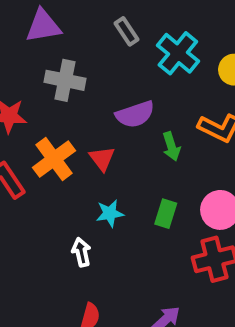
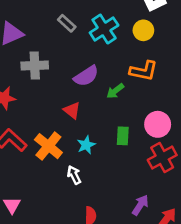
cyan cross: (178, 53) -> (104, 29), turned 32
green arrow: (171, 146) -> (115, 91), turned 84
orange cross: (54, 159) -> (48, 146), moved

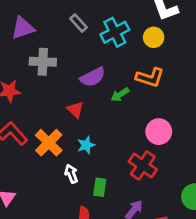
green rectangle: (123, 136) -> (100, 187), moved
red cross: (162, 157) -> (143, 166), moved, turned -32

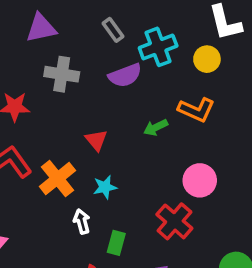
purple semicircle: (93, 77) -> (125, 75), moved

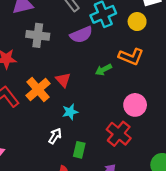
orange cross: (57, 179) -> (38, 89), moved
white arrow: (82, 221) -> (55, 136), turned 49

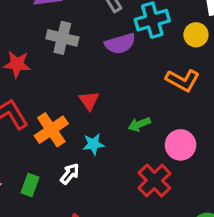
green arrow: (103, 70) -> (139, 124), moved
orange cross: (38, 89) -> (51, 130), moved
green rectangle: (79, 150) -> (30, 185), moved

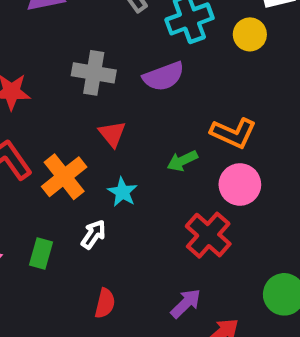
gray cross: (62, 38) -> (94, 73), moved
purple semicircle: (120, 44) -> (164, 76), moved
orange L-shape: (183, 80) -> (233, 133), moved
cyan star: (93, 144) -> (122, 192), turned -30

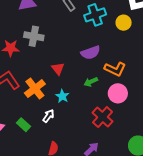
gray cross: (94, 73) -> (34, 36), moved
purple semicircle: (164, 76) -> (91, 53), moved
green rectangle: (41, 254) -> (23, 125), turned -64

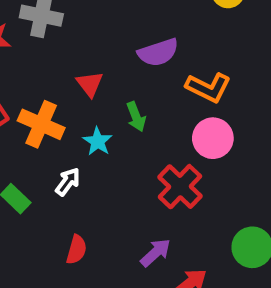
green arrow: (91, 82) -> (136, 117), moved, turned -88
orange cross: (35, 89) -> (41, 124), turned -30

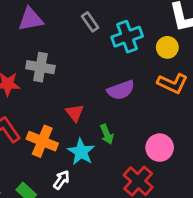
orange L-shape: (208, 88) -> (173, 83), moved
cyan star: (98, 141) -> (81, 152), size x1.4

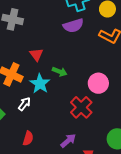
purple semicircle: (121, 90) -> (73, 26), moved
green arrow: (107, 134) -> (60, 72), turned -48

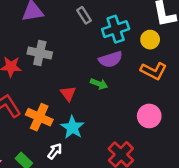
green arrow: (60, 72) -> (99, 84), moved
pink circle: (98, 83) -> (149, 116), moved

